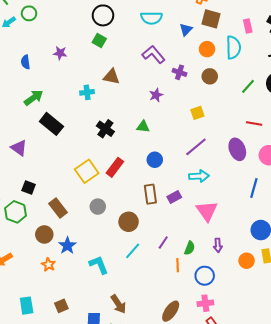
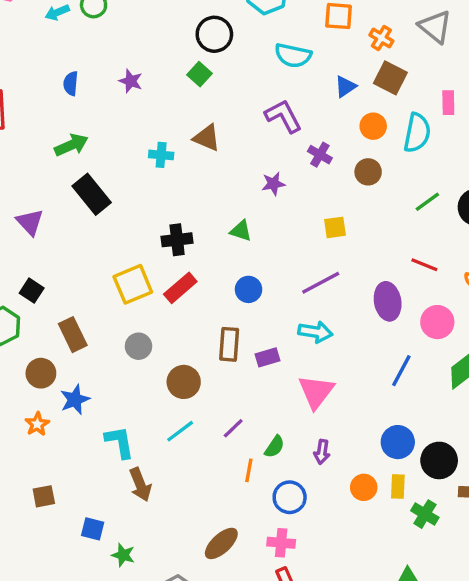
black cross: (105, 129) -> (177, 240), moved, turned 36
brown arrow: (118, 304) -> (140, 485), moved

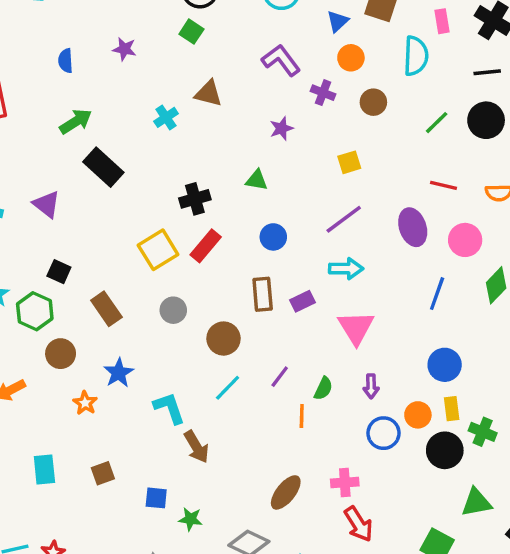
orange circle: (373, 126) -> (351, 58), moved
cyan cross: (161, 155) -> (166, 117), turned -30
brown circle: (41, 373) -> (61, 354), moved
black circle: (439, 460) -> (445, 450), moved
blue circle: (290, 497) -> (383, 433), moved

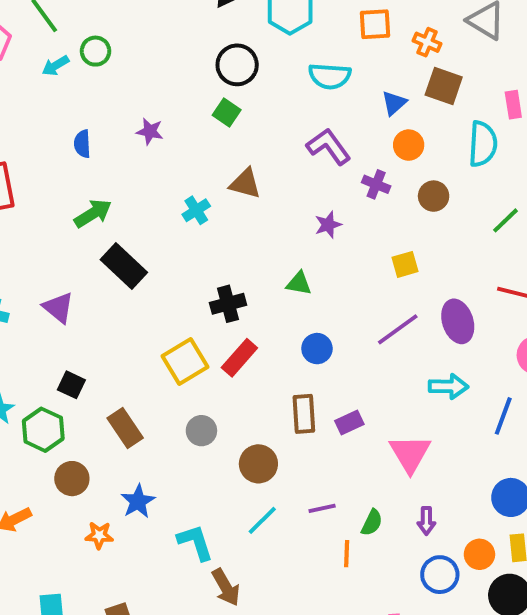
purple ellipse: (413, 227) -> (458, 321), moved
cyan arrow: (346, 269) -> (449, 386), moved
purple line: (280, 377) -> (322, 508), turned 40
orange star: (85, 403) -> (99, 535), turned -30

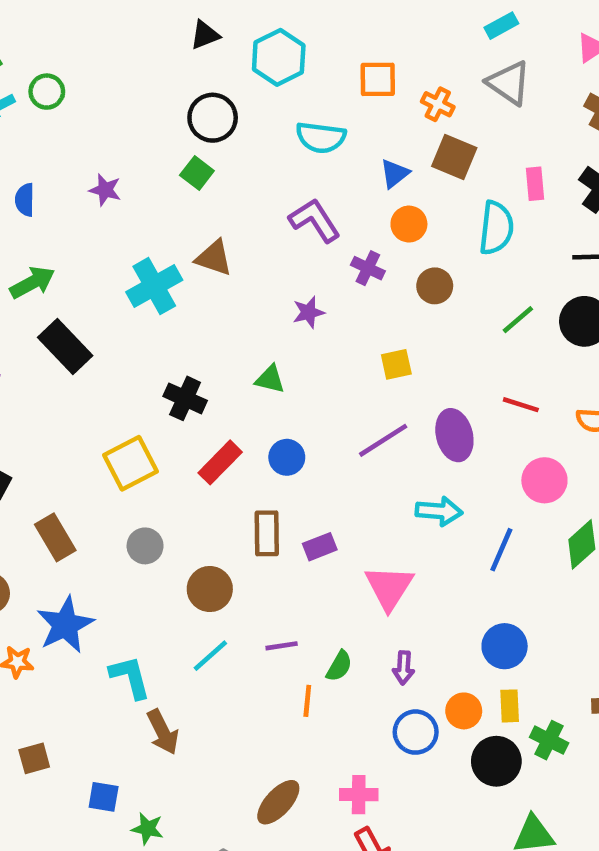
cyan cross: (196, 210) -> (154, 286), size x1.6
black cross: (228, 304) -> (185, 398), turned 36
red rectangle: (239, 358) -> (220, 462), moved
blue star: (138, 501) -> (65, 625), size x1.4

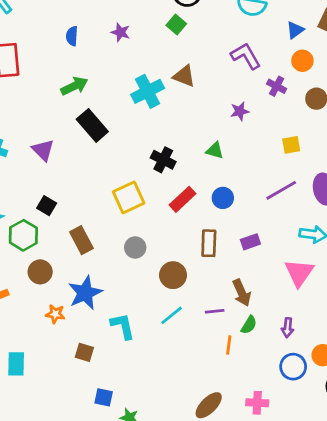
purple rectangle: (320, 547) -> (250, 242), moved
pink triangle: (389, 587) -> (299, 273), moved
brown arrow: (163, 732) -> (242, 293), moved
brown square: (34, 758) -> (84, 352), moved, turned 30

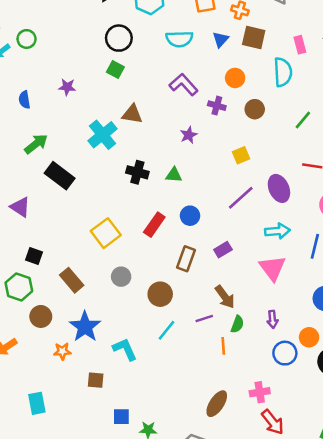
blue triangle: (295, 30) -> (221, 39), moved
black cross: (163, 160) -> (137, 172), moved
brown rectangle: (209, 243) -> (186, 259), turned 30

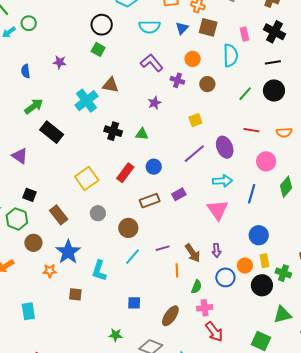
brown rectangle: (186, 259) -> (150, 201), turned 48
brown arrow: (225, 297) -> (193, 253), moved
green semicircle: (237, 324) -> (196, 287), moved
cyan L-shape: (125, 349) -> (99, 271), turned -140
blue square: (121, 417) -> (134, 303), moved

